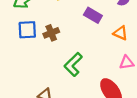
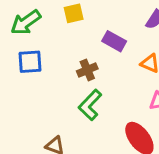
brown cross: (51, 33) -> (87, 70), moved

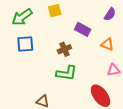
green L-shape: (90, 105) -> (66, 73), turned -125

